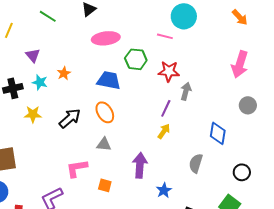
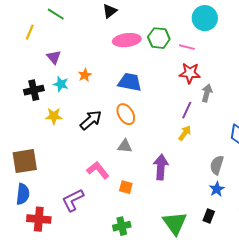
green line: (48, 16) -> (56, 14), moved
pink line: (165, 36) -> (187, 47), moved
green hexagon: (136, 59) -> (159, 38), moved
pink L-shape: (77, 168) -> (98, 170), turned 60
blue star: (164, 190) -> (217, 189), moved

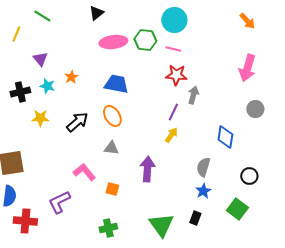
cyan circle: (205, 18) -> (174, 20), moved

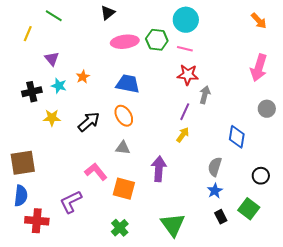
orange square: (112, 189) -> (124, 189), size x1.6
black rectangle: (195, 218) -> (221, 217), moved, turned -48
green cross: (108, 228) -> (120, 228), turned -30

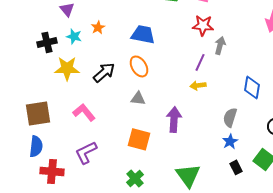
yellow star: (52, 118) -> (67, 68), size x1.4
yellow arrow: (183, 135) -> (198, 85), turned -133
pink L-shape: (96, 172) -> (84, 112), moved

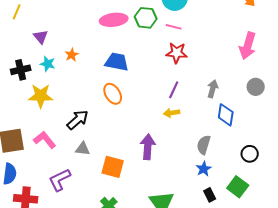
gray arrow: (220, 45) -> (213, 89), moved
black arrow: (104, 72) -> (78, 120), moved
gray triangle: (138, 98) -> (83, 149), moved
pink L-shape: (84, 112) -> (45, 140), moved

